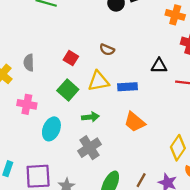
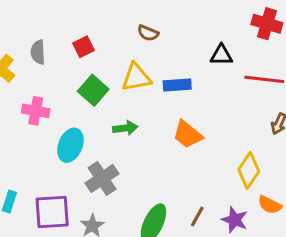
red square: (71, 58) -> (83, 47), moved, turned 32
gray cross: (89, 148) -> (102, 178), moved

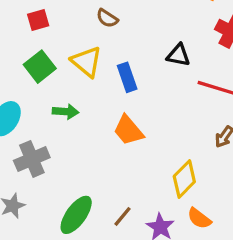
yellow triangle: (136, 77) -> (87, 62), turned 40
blue rectangle: (177, 85) -> (127, 77), turned 64

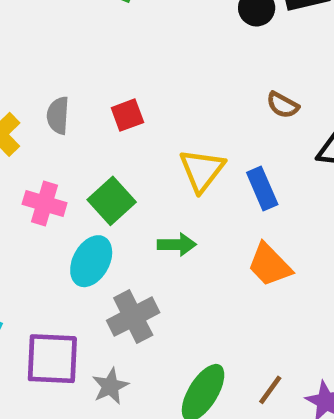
brown semicircle: (107, 18) -> (283, 105), moved
yellow triangle: (87, 62) -> (202, 170), turned 32
green square: (40, 67) -> (112, 201), moved

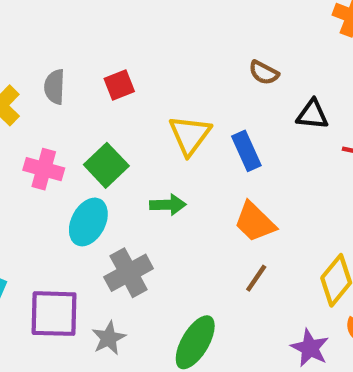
brown line: (270, 390) -> (256, 278), moved

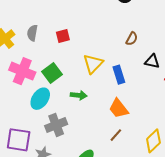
brown semicircle: (264, 73) -> (132, 39), turned -96
pink cross: (44, 169) -> (22, 71), size x1.4

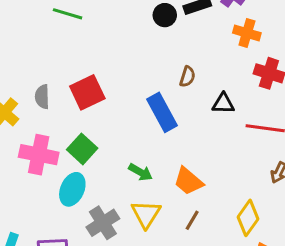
red square: (63, 36) -> (87, 92), size x1.6
yellow triangle: (93, 64) -> (146, 214), moved
blue rectangle: (119, 75) -> (162, 112), moved, size x1.4
green arrow: (79, 95) -> (140, 172), moved, turned 35

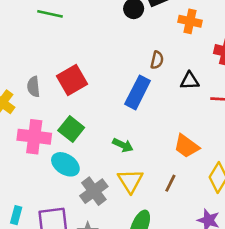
orange cross: (247, 33) -> (190, 21), moved
blue rectangle: (162, 112) -> (138, 92), turned 60
orange trapezoid: (188, 181) -> (186, 146), moved
cyan ellipse: (72, 189) -> (65, 164), turned -76

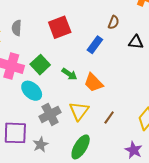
red square: (72, 80) -> (60, 27), moved
blue rectangle: (138, 92) -> (95, 45), size x0.7
green arrow: (123, 145) -> (69, 74), moved
orange trapezoid: (186, 146) -> (94, 83), moved

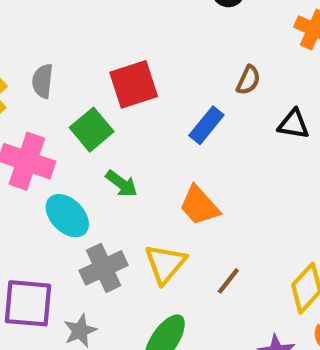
green square: (40, 65) -> (92, 130), moved
green arrow: (69, 74) -> (122, 184), moved

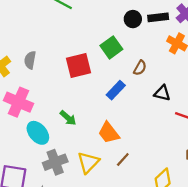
green square: (92, 130) -> (111, 47), moved
brown line: (228, 281) -> (123, 159), moved

